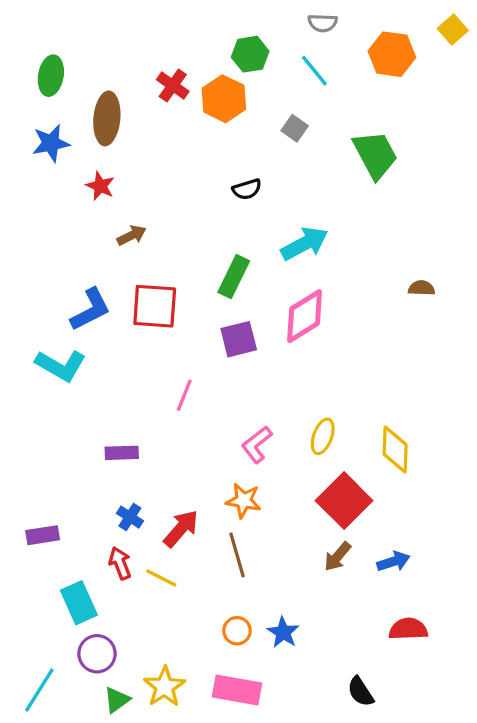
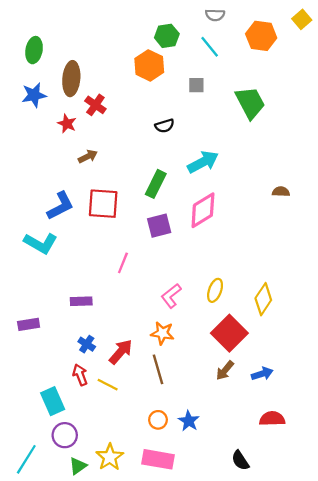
red cross: (173, 85) -> (95, 105), moved
gray square: (295, 128) -> (196, 85), turned -35
yellow diamond: (395, 450) -> (263, 299), turned 32
purple rectangle: (43, 535) -> (29, 324), moved

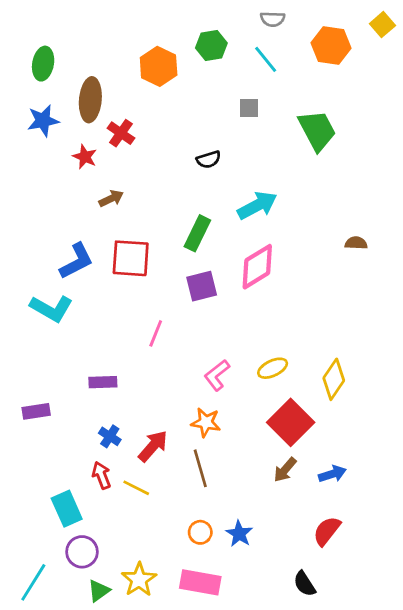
orange hexagon: (149, 65) -> (159, 66), moved
yellow ellipse: (215, 290) -> (273, 368), turned 45
red semicircle: (272, 419) -> (327, 531), moved, turned -50

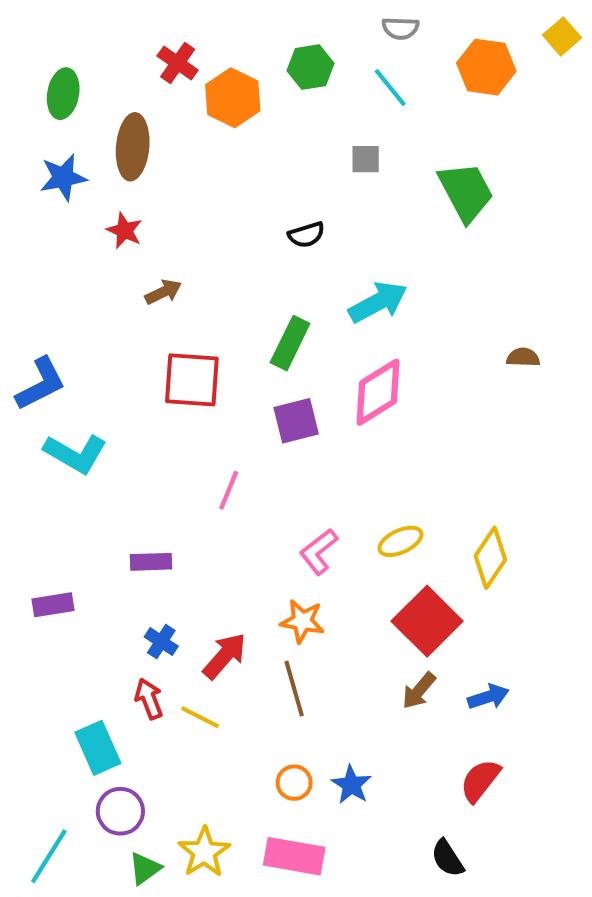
red cross: (121, 133) -> (178, 63), moved
blue L-shape: (76, 261) -> (41, 384), moved

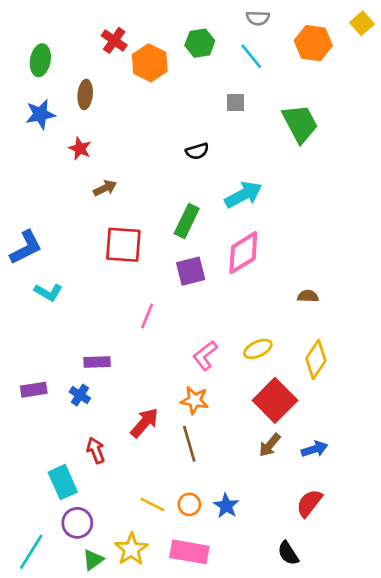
brown ellipse: (133, 147) -> (85, 94), size x0.7
brown semicircle: (523, 357) -> (308, 296), moved
cyan L-shape: (75, 453) -> (48, 292), size x0.7
blue cross: (161, 642) -> (80, 395), moved
yellow line: (200, 717) -> (152, 504), moved

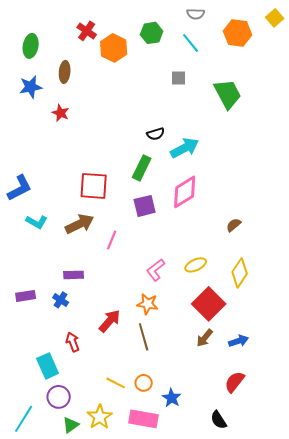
black semicircle: (197, 151) -> (156, 134), moved
brown arrow: (105, 188) -> (80, 224), moved, size x1.6
brown semicircle: (308, 296) -> (234, 225), turned -42
blue star: (226, 506) -> (172, 398), moved

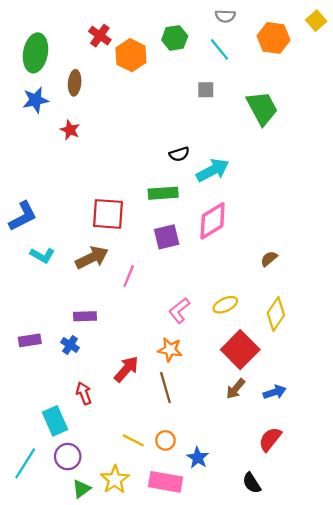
green ellipse: (31, 46) -> (36, 53), size x1.4
green rectangle: (142, 168) -> (163, 193), turned 60
cyan line: (24, 419) -> (25, 463), moved

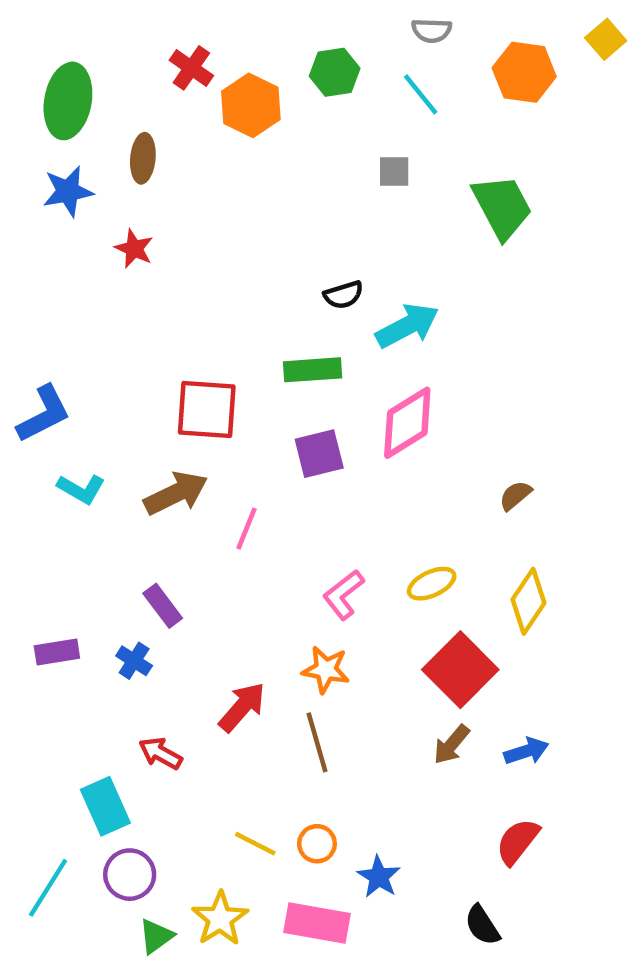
purple rectangle: (85, 316) -> (163, 606), turned 55
red arrow: (84, 393) -> (161, 753), turned -40

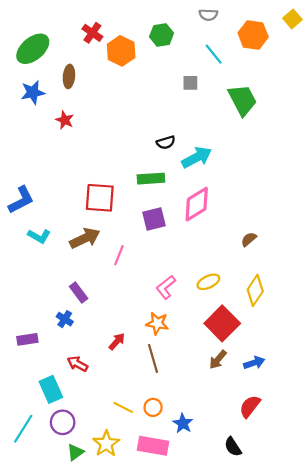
cyan line: (421, 94) -> (214, 54), moved
green ellipse: (68, 101) -> (33, 49), turned 40
purple rectangle: (57, 652) -> (27, 339), moved
red arrow: (242, 707) -> (117, 341), size x0.7

